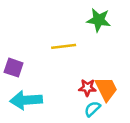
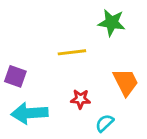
red star: (87, 88) -> (80, 99), moved
orange trapezoid: (106, 89) -> (126, 82), moved

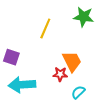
yellow line: (72, 52) -> (45, 29), moved, turned -60
orange trapezoid: (126, 82) -> (72, 61), moved

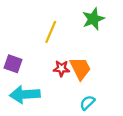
green star: (84, 17) -> (93, 19), turned -30
red star: (60, 74) -> (61, 68), moved

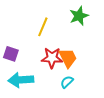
red star: (61, 68) -> (52, 58), size x1.5
cyan semicircle: (87, 103) -> (67, 82), moved

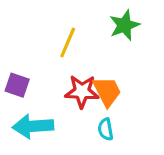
cyan semicircle: (67, 82) -> (106, 129), turned -56

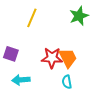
yellow line: (68, 43) -> (32, 18), moved
cyan arrow: (33, 126) -> (21, 80), size x0.7

